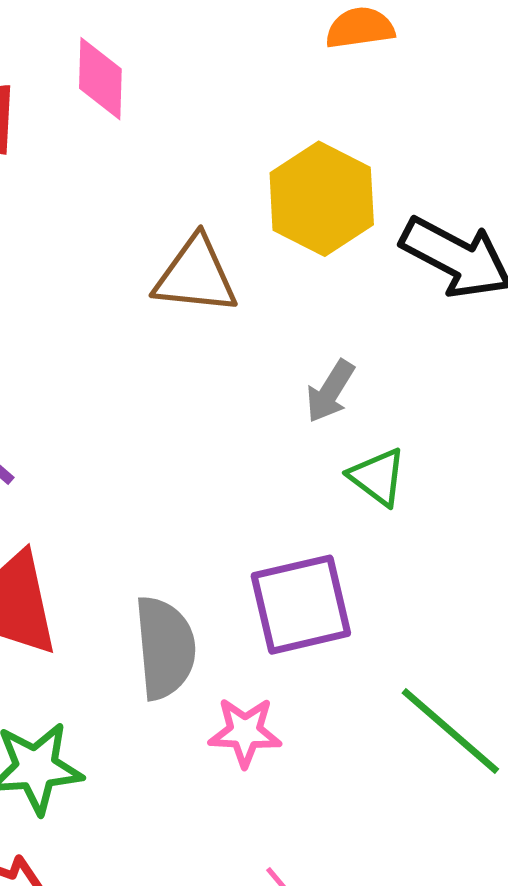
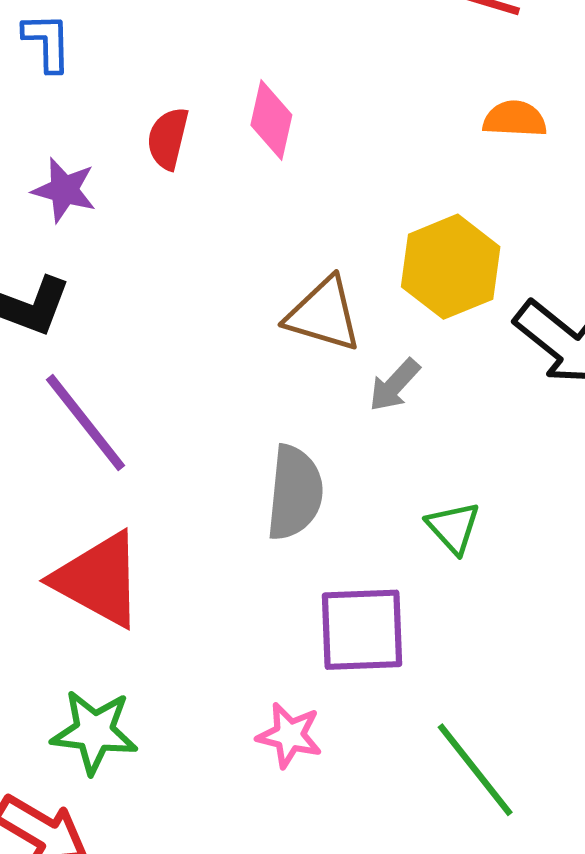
gray arrow: (330, 391) -> (394, 385), moved
gray semicircle: (165, 648) -> (295, 493), moved

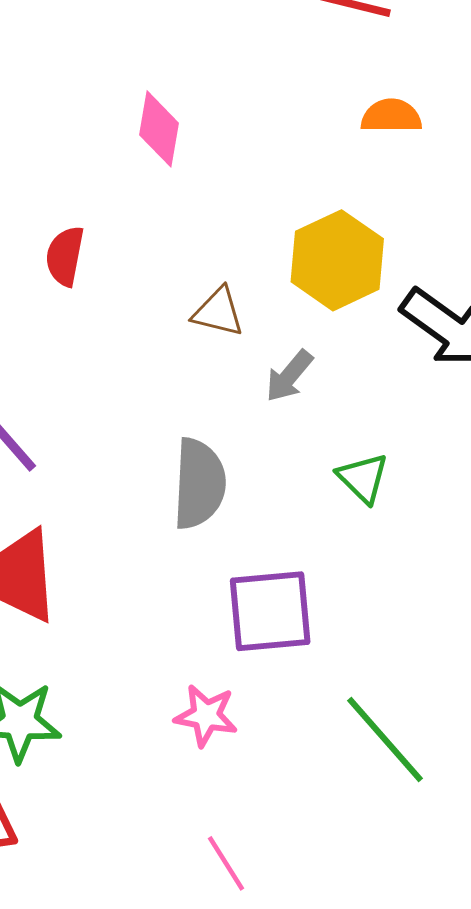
red semicircle: (168, 138) -> (65, 256), moved
brown triangle: (324, 314) -> (218, 312), size x0.7
green triangle: (453, 528) -> (363, 478), moved

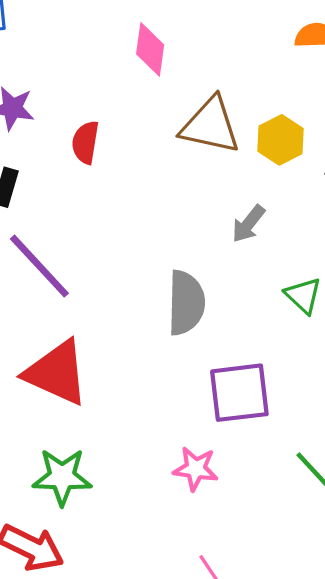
yellow hexagon: (337, 260) -> (281, 140), size x0.7
brown triangle: (218, 312) -> (210, 125), moved, size x1.6

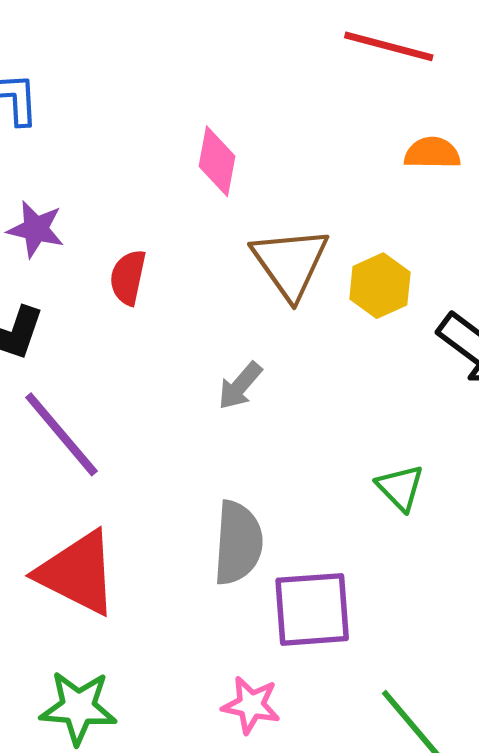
brown triangle: (210, 125) -> (290, 263), turned 40
gray arrow: (248, 224) -> (240, 386), moved
gray semicircle: (186, 303) -> (238, 543), moved

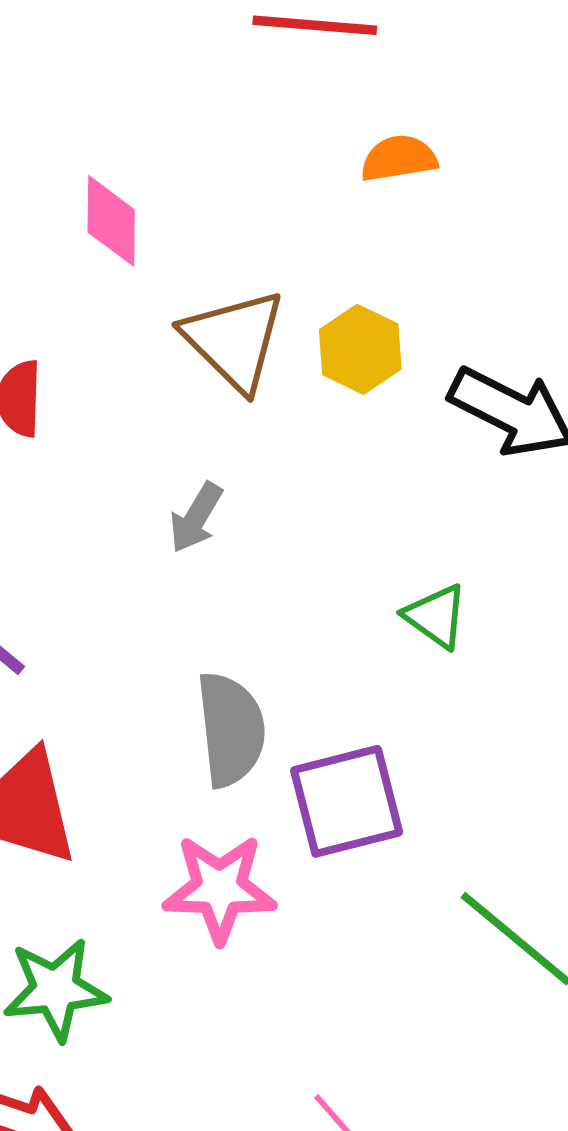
pink star: (251, 705) -> (220, 888), moved, size x1.4

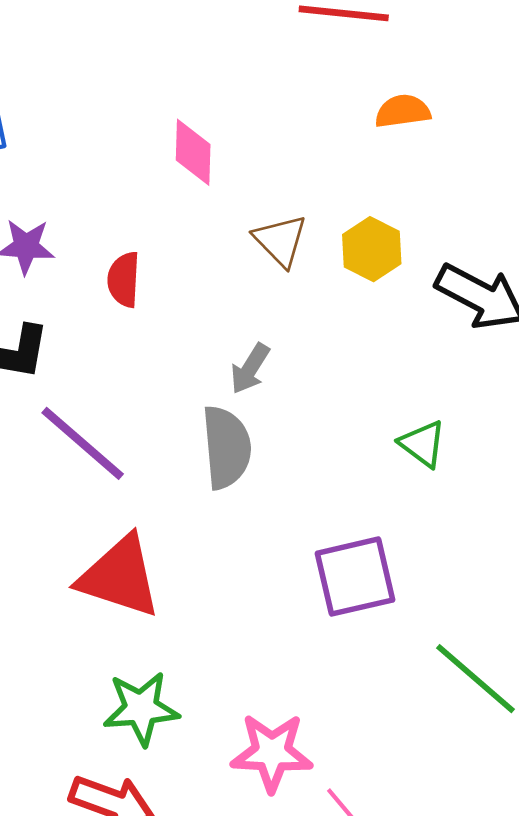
brown triangle: (234, 340) -> (280, 241), size x0.7
gray semicircle: (231, 729) -> (226, 447), moved
pink star: (220, 888) -> (272, 753), moved

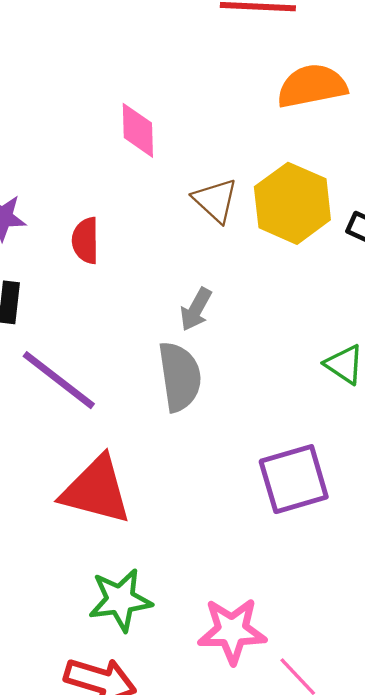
orange semicircle: (403, 111) -> (312, 86), size x1.5
yellow hexagon: (372, 249) -> (292, 203), size x1.5

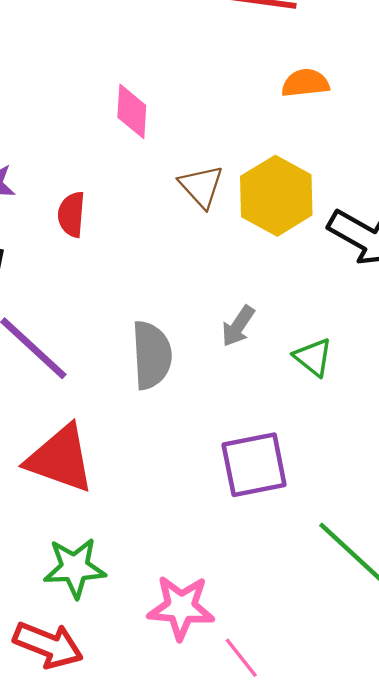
orange semicircle: (312, 86) -> (305, 83), size x0.7
gray arrow: (196, 309) -> (238, 326), moved

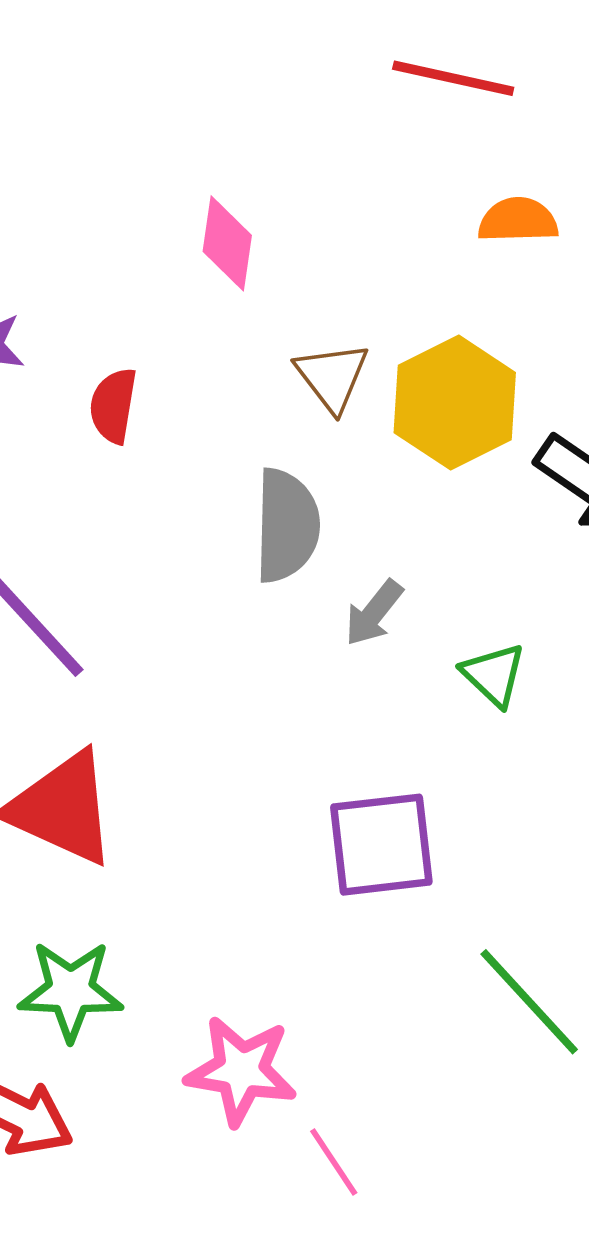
gray semicircle: (152, 355) -> (287, 526), moved

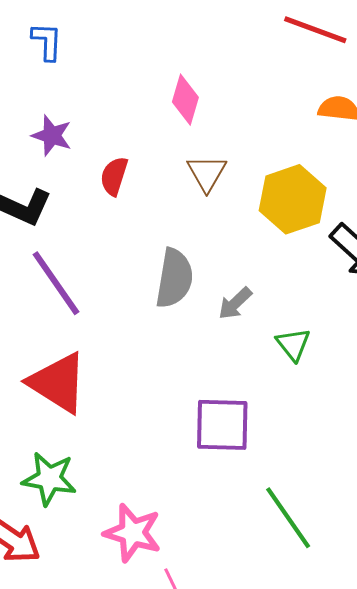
brown triangle: (332, 377) -> (207, 173), moved
gray semicircle: (287, 526) -> (174, 278), moved

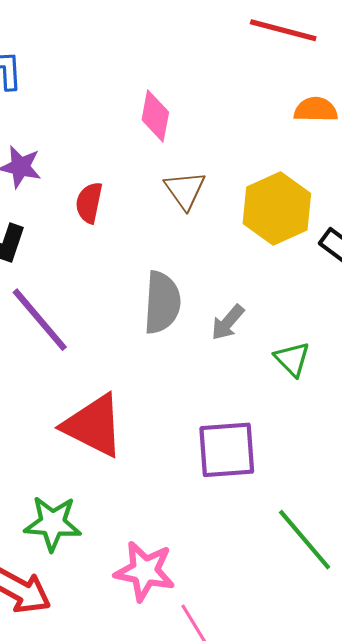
red triangle: (58, 383) -> (93, 426), moved

